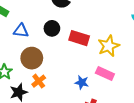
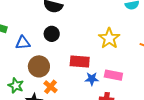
red rectangle: (79, 38) -> (80, 62), moved
pink rectangle: (105, 73) -> (113, 75), moved

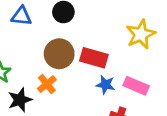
brown circle: (39, 66) -> (59, 54), moved

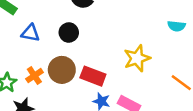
orange cross: (47, 84) -> (34, 76), moved

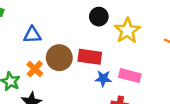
black circle: (69, 32) -> (99, 17), moved
blue triangle: (30, 33) -> (32, 35), moved

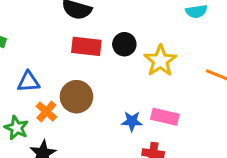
blue triangle: (32, 35) -> (29, 82), moved
red rectangle: (90, 57) -> (86, 46), moved

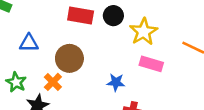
orange cross: (46, 112) -> (53, 82), moved
pink rectangle: (165, 117) -> (151, 64), moved

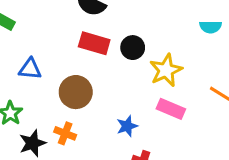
orange cross: (53, 82) -> (65, 133), moved, turned -30
blue star: (116, 82) -> (127, 126), turned -30

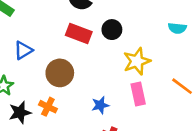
black circle: (133, 48) -> (112, 30), moved
blue triangle: (30, 69) -> (23, 50), turned -42
pink rectangle: (171, 109) -> (138, 94), turned 50

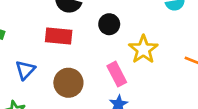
red rectangle: (79, 33) -> (59, 36), moved
pink rectangle: (138, 94) -> (117, 74), moved

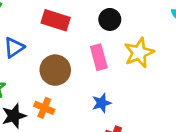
pink rectangle: (117, 74) -> (99, 57), moved

